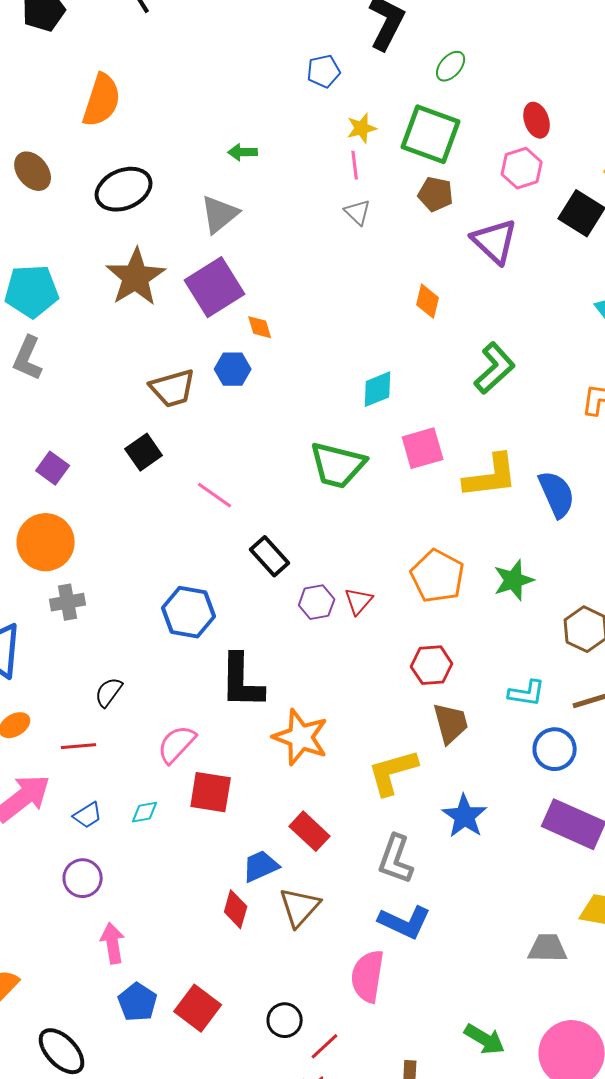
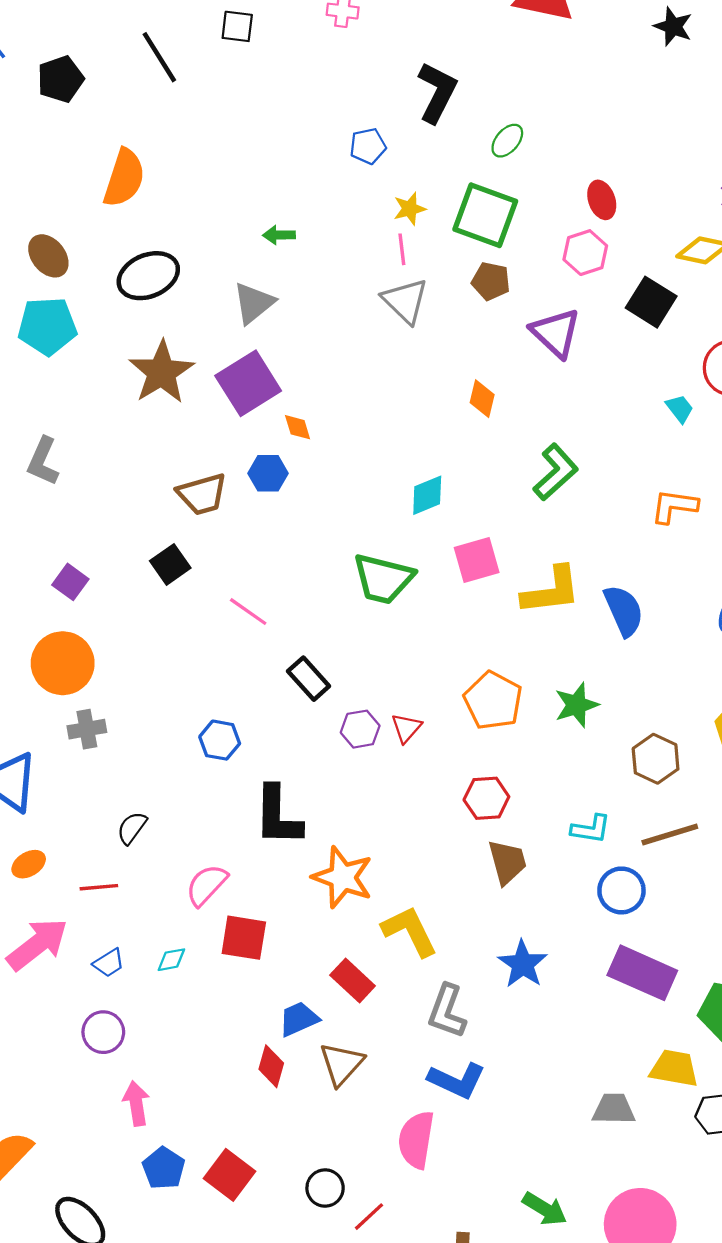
gray triangle: (358, 212) -> (405, 301), size x1.6
cyan pentagon: (32, 291) -> (47, 326), moved
blue hexagon: (189, 612) -> (220, 740), size x0.7
yellow L-shape: (393, 772) -> (410, 931), moved, turned 80

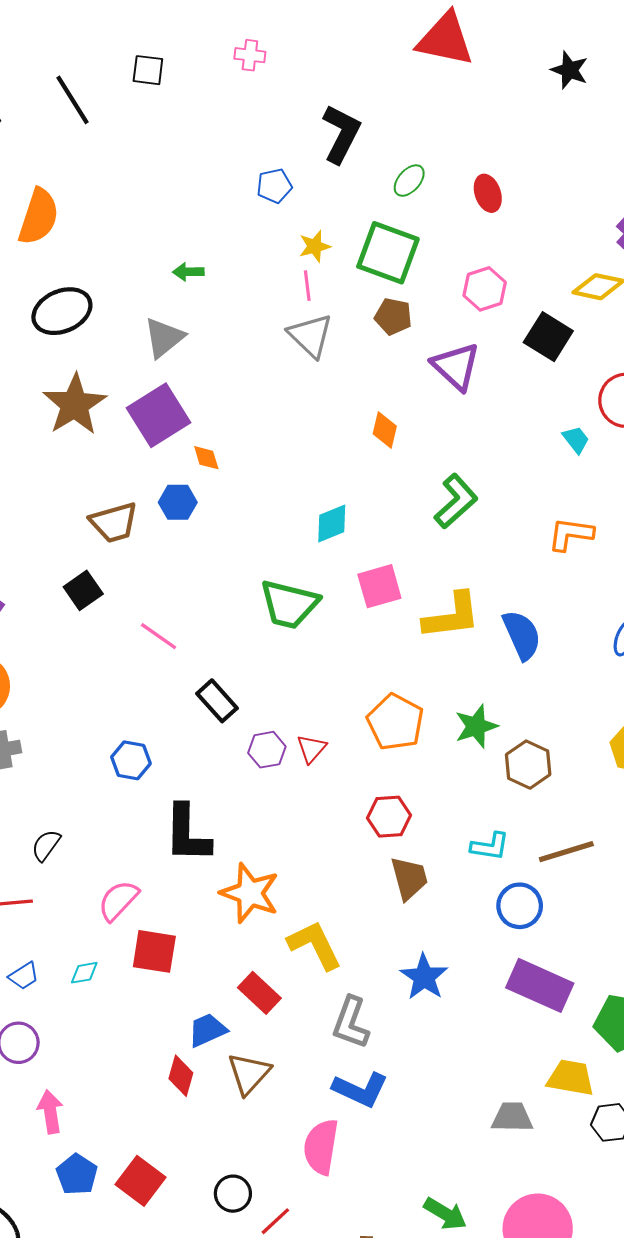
red ellipse: (602, 200) -> (488, 193), moved
brown hexagon: (656, 759) -> (528, 765), moved

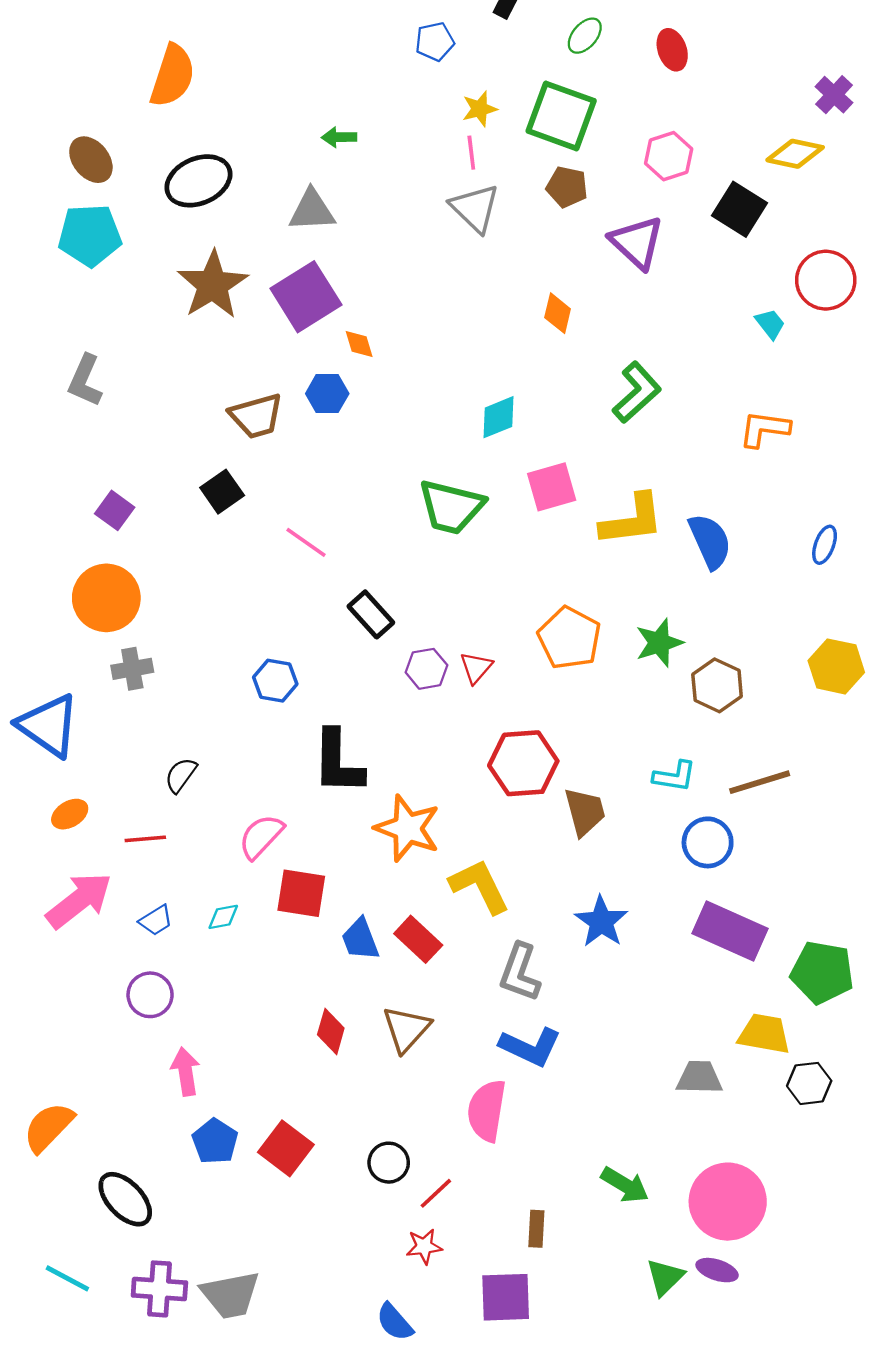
gray triangle: (164, 338) -> (312, 210), turned 36
red hexagon: (389, 817) -> (523, 763), moved, size x1.4
blue trapezoid: (207, 1030) -> (360, 939), moved, turned -87

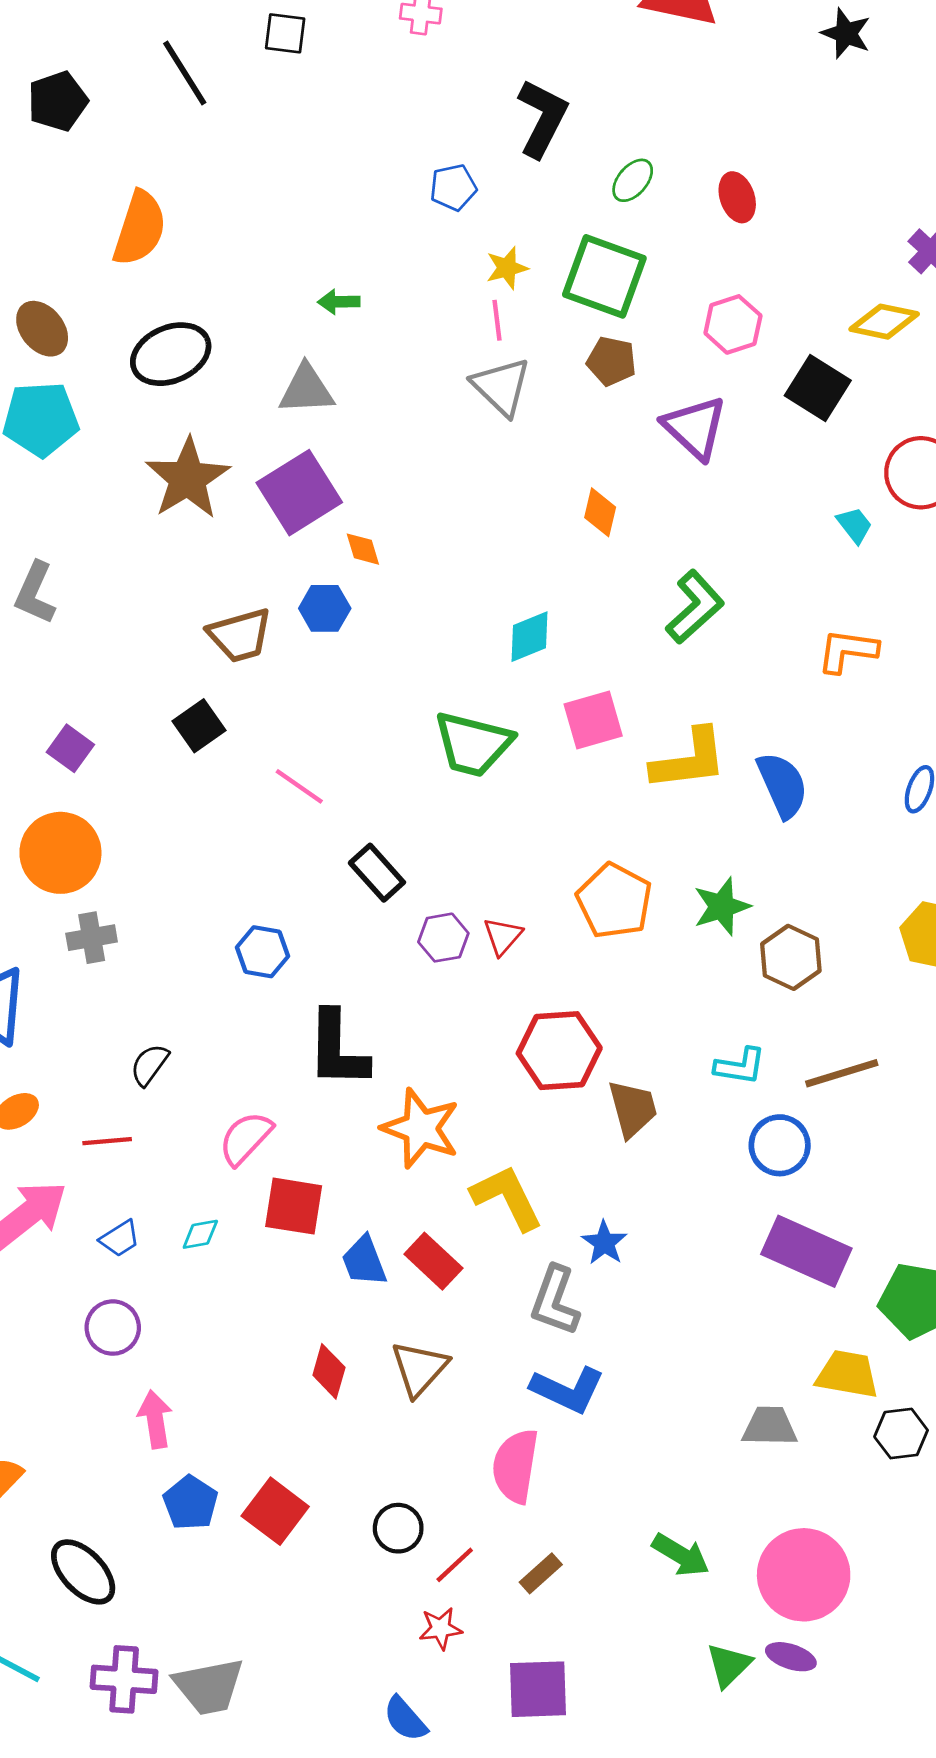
blue star: (601, 922) -> (604, 1243), moved, size x0.7
brown rectangle: (536, 1229) -> (541, 1573), moved, turned 45

